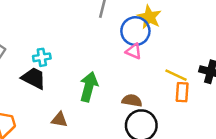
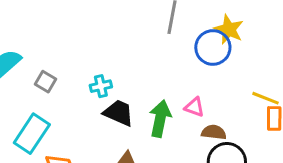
pink triangle: (134, 51) -> (194, 107), moved
black trapezoid: (34, 78) -> (119, 113), moved

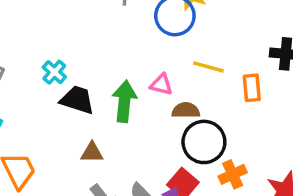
cyan cross: (101, 86) -> (54, 72), turned -30
yellow line: (266, 98) -> (208, 67), moved

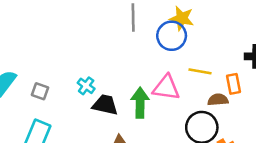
pink triangle: (161, 85) -> (166, 88), size x1.6
brown semicircle: (186, 110) -> (218, 100), moved

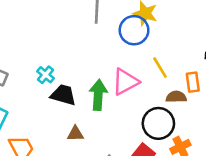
yellow line: (200, 71) -> (160, 68), turned 45
pink triangle: (166, 88) -> (125, 82), turned -40

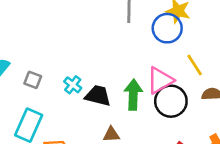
cyan cross: (46, 75) -> (73, 85), moved
black circle: (158, 123) -> (171, 101), moved

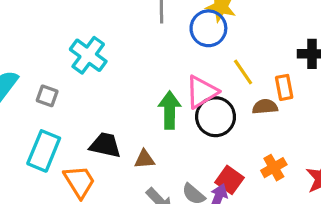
cyan cross: (73, 85) -> (88, 55), moved, size x1.6
black trapezoid: (98, 96) -> (105, 145), moved

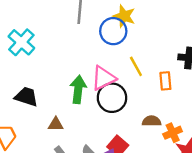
brown semicircle: (265, 107) -> (152, 121), moved
black trapezoid: (105, 145) -> (26, 97), moved
orange cross: (274, 168) -> (173, 133), moved

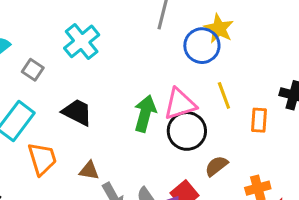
brown semicircle: (152, 121) -> (216, 166), moved, turned -48
brown triangle: (56, 124) -> (89, 171), moved

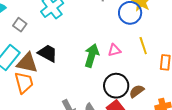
pink triangle: (180, 104) -> (114, 50), size x0.6
black circle: (187, 131) -> (116, 86), moved
brown triangle: (89, 171) -> (27, 63), moved, size x1.6

